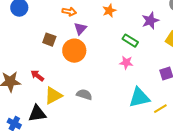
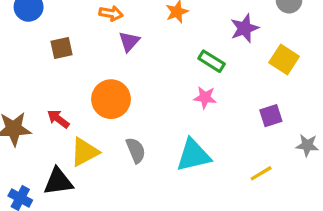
brown square: (49, 40) -> (62, 48), moved, turned -32
orange circle: (74, 51) -> (111, 99), moved
gray semicircle: (84, 95) -> (136, 150), turned 49
cyan triangle: (139, 98) -> (193, 155), moved

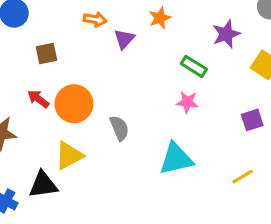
purple triangle: (129, 41) -> (124, 39), moved
orange circle: (111, 99) -> (74, 104), moved
red arrow: (58, 119) -> (38, 99), moved
gray semicircle: (136, 150) -> (119, 128), moved

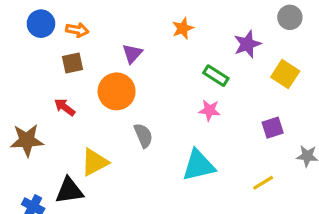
orange arrow: (95, 19) -> (77, 30), moved
purple triangle: (124, 39) -> (132, 54), moved
orange circle: (74, 104) -> (117, 91), moved

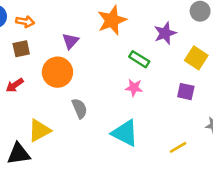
orange star: (183, 28) -> (112, 20), size x1.6
red arrow: (65, 107) -> (15, 85), turned -72
purple square: (273, 128) -> (186, 92), moved, turned 30
cyan triangle: (199, 165) -> (125, 133), turned 40

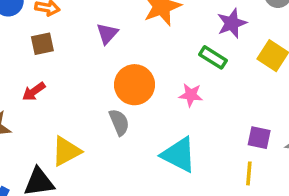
green rectangle: (139, 59) -> (213, 57), moved
orange circle: (57, 72) -> (134, 85), moved
purple square: (186, 92) -> (259, 138), moved
yellow line: (178, 147) -> (249, 173), turned -54

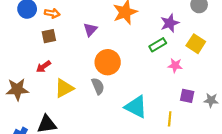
green rectangle: (213, 57) -> (158, 45), turned -63
pink star: (191, 95) -> (175, 65), moved
yellow triangle: (66, 151) -> (64, 88), moved
yellow line: (249, 173) -> (170, 119), moved

